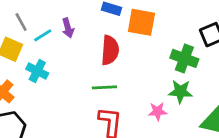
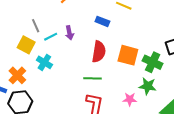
orange square: (141, 22) -> (128, 55), moved

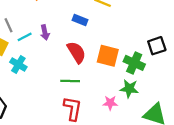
red semicircle: (99, 52) -> (76, 52), turned -40

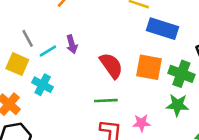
blue rectangle: (80, 20) -> (163, 29), moved, size x1.6
pink star: (110, 103) -> (141, 123), moved

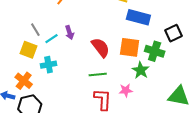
cyan cross: (43, 85) -> (49, 65), turned -35
green star: (177, 105) -> (141, 70), moved, turned 30

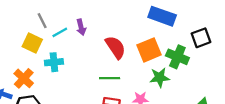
orange square: (130, 47) -> (149, 50), turned -35
green star: (141, 70) -> (160, 77), turned 30

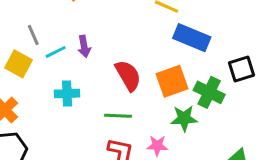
cyan cross: (54, 62) -> (67, 94), moved

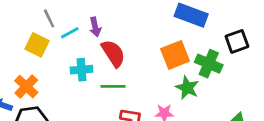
red semicircle: (128, 75) -> (113, 53), moved
green line: (118, 116) -> (113, 86), moved
green star: (184, 118) -> (187, 88), turned 30

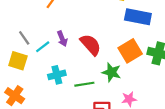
red semicircle: (113, 53) -> (91, 45), moved
green star: (187, 88) -> (112, 72), moved

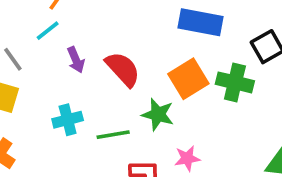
cyan line: (43, 47) -> (48, 31), moved

